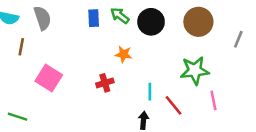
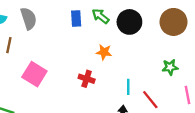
green star: (195, 70) -> (170, 67), size x0.6
red cross: (105, 83) -> (87, 79), turned 35

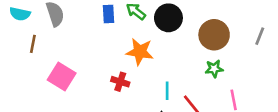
brown circle: (174, 22) -> (214, 35), moved
orange star: (104, 52) -> (140, 52), size x1.5

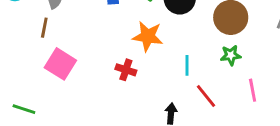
brown line: (33, 44) -> (44, 28), moved
cyan line: (167, 91) -> (187, 65), moved

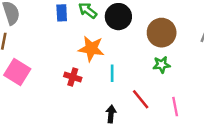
cyan line: (187, 65) -> (112, 73), moved
pink line: (253, 90) -> (175, 107), moved

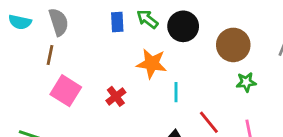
green star: (162, 65) -> (246, 82), moved
red cross: (73, 77) -> (116, 96), moved, turned 35

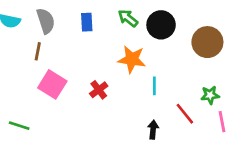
blue rectangle: (117, 22) -> (87, 22), moved
green star: (246, 82) -> (210, 95), moved

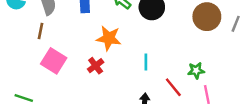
brown circle: (207, 42) -> (207, 17), moved
orange star: (132, 59) -> (109, 38), moved

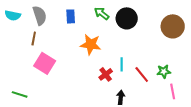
red cross: (96, 66) -> (106, 74), moved
red line: (173, 87) -> (142, 74), moved

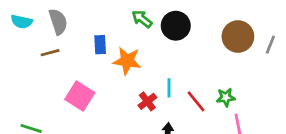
blue rectangle: (71, 16) -> (100, 45), moved
brown line: (34, 38) -> (50, 53), turned 64
pink square: (45, 63) -> (80, 96), moved

